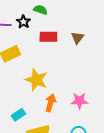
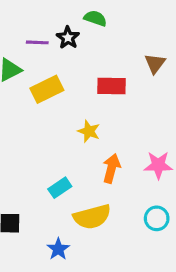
red rectangle: (48, 37) -> (111, 86), moved
yellow star: (36, 80) -> (89, 131), size x0.6

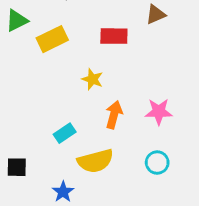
brown triangle: (155, 63) -> (156, 14), turned 30

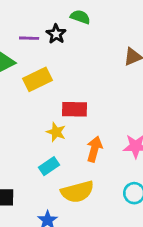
red rectangle: (114, 36) -> (75, 109), moved
yellow star: (92, 79) -> (56, 132), moved

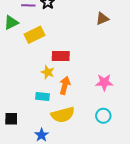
orange arrow: (94, 149) -> (65, 85), moved
cyan rectangle: (49, 166) -> (43, 97), turned 40

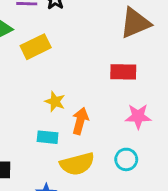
brown triangle: (102, 19) -> (135, 23), size x1.6
red rectangle: (61, 56) -> (123, 72), moved
cyan circle: (103, 116) -> (126, 159), moved

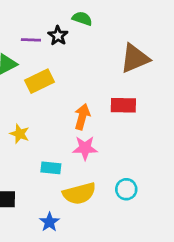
yellow star: (55, 102) -> (20, 134), moved
pink star: (138, 116) -> (85, 148), moved
orange arrow: (80, 121) -> (82, 117), moved

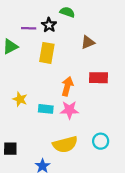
brown triangle: (135, 58) -> (88, 42), moved, size x0.6
yellow rectangle: (39, 81) -> (47, 53), moved, turned -54
cyan rectangle: (51, 168) -> (46, 109), moved

